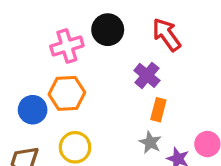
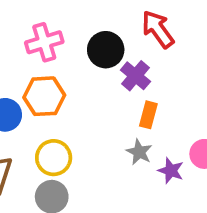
black circle: (108, 30) -> (106, 50), moved

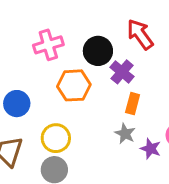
orange hexagon: (44, 96) -> (74, 85), moved

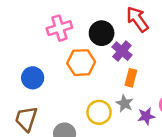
yellow circle: (56, 138) -> (99, 112), moved
purple star: (151, 149) -> (146, 116), turned -30

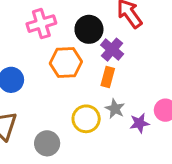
orange rectangle: (131, 78) -> (108, 77), moved

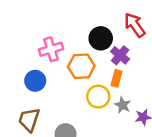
pink cross: (41, 24) -> (51, 49), moved
yellow circle: (86, 119) -> (98, 97), moved

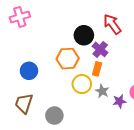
pink cross: (51, 49) -> (20, 17), moved

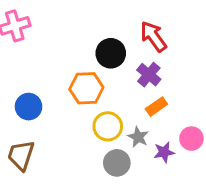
purple cross: (100, 49) -> (149, 75), moved
orange rectangle: (97, 69) -> (156, 107), moved, turned 40
gray circle: (54, 116) -> (117, 163), moved

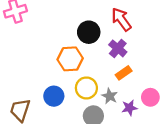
blue circle: (29, 107) -> (54, 96), moved

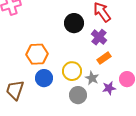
orange hexagon: (70, 59) -> (37, 54), moved

